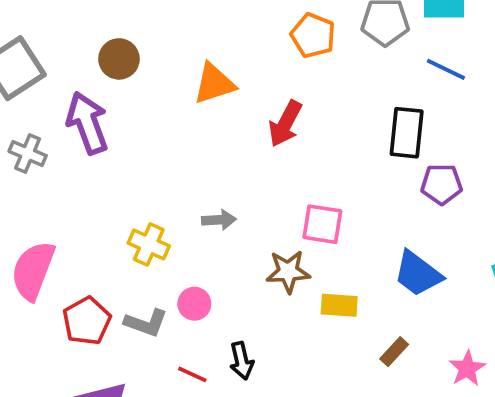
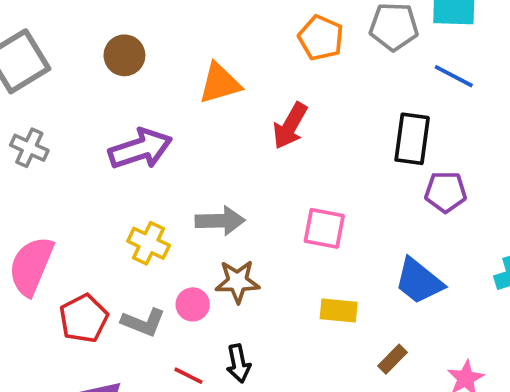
purple arrow: (87, 123) -> (140, 149), moved, turned 90
gray arrow: (219, 220) -> (220, 221), size x1.4
brown star: (288, 272) -> (237, 282), moved

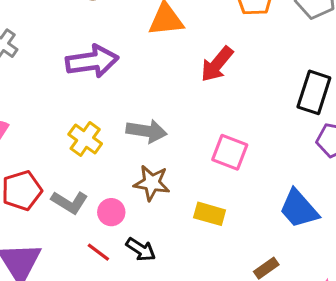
pink circle: (193, 304) -> (111, 212), moved
yellow rectangle: (339, 311) -> (210, 214), moved
black arrow: (238, 364) -> (141, 249), turned -56

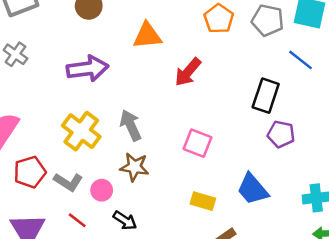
gray arrow: (146, 131) -> (131, 125), turned -124
yellow cross: (85, 139) -> (81, 131), size x1.4
yellow rectangle: (210, 214) -> (203, 201), moved
red line: (98, 252) -> (77, 220), moved

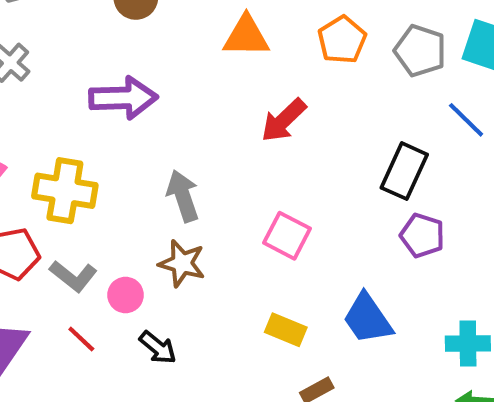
orange triangle: (147, 36) -> (246, 36), moved
yellow cross: (81, 131) -> (65, 191), moved, turned -33

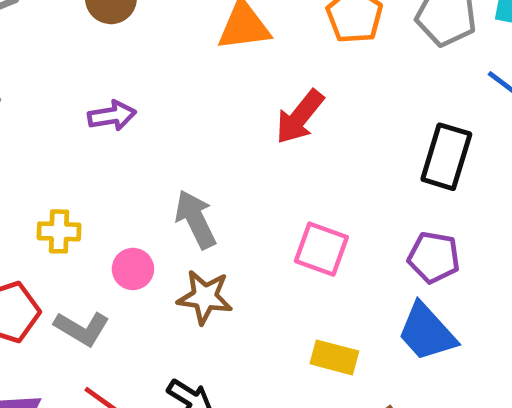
purple arrow: (123, 98) -> (112, 116), size x0.6
yellow cross: (65, 191) -> (59, 231), size x0.6
purple pentagon: (422, 236) -> (434, 257), moved
pink circle: (126, 295) -> (133, 269), moved

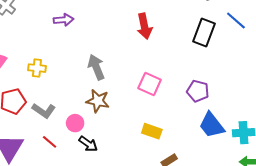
red arrow: (300, 117) -> (144, 26), turned -55
black rectangle: (446, 157) -> (204, 33), moved
pink circle: (133, 269) -> (75, 123), moved
blue trapezoid: (427, 332) -> (212, 125), moved

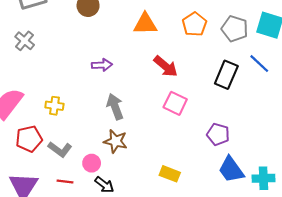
purple arrow: (63, 20) -> (102, 65), moved
red arrow: (144, 26) -> (166, 66), turned -40
pink square: (150, 84) -> (175, 103), moved
red line: (50, 142) -> (65, 181), turned -35

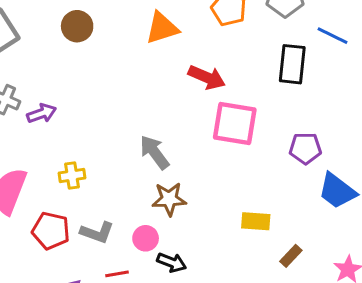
purple arrow: (102, 65) -> (42, 113), moved
pink square: (175, 103) -> (235, 124), size x1.4
red pentagon: (29, 139) -> (51, 231), turned -30

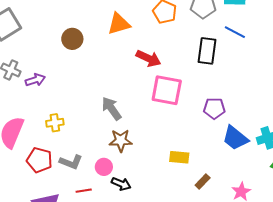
brown circle: (77, 26) -> (72, 39), moved

